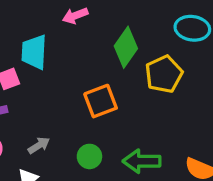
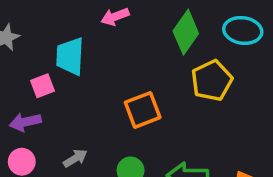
green diamond: (126, 47) -> (186, 32), moved

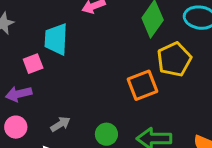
orange square: (143, 110) -> (142, 85), moved

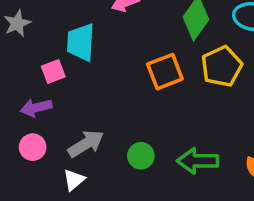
orange square: (142, 85) -> (165, 72), moved
gray arrow: (60, 124) -> (86, 144), size x1.5

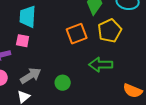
pink square: (53, 72) -> (23, 41), moved, turned 32
green arrow: (198, 161) -> (101, 65), moved

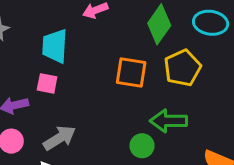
orange square: (77, 34) -> (131, 73), turned 30
green circle: (63, 83) -> (142, 146), moved

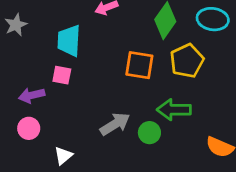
gray arrow: (59, 138) -> (115, 124), moved

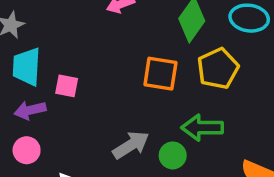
cyan trapezoid: (69, 41) -> (27, 67), moved

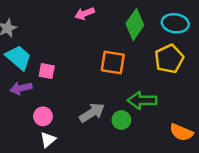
cyan trapezoid: (27, 67) -> (18, 58), turned 128
yellow pentagon: (218, 69) -> (169, 59), moved
pink circle: (27, 150) -> (43, 116), moved

